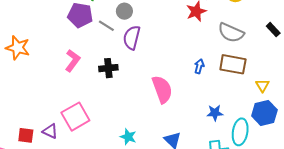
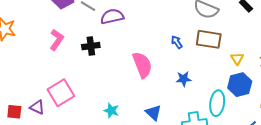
purple semicircle: (132, 38) -> (112, 17), turned 65
blue arrow: (199, 66) -> (177, 42), turned -48
blue star: (215, 113) -> (184, 79), moved

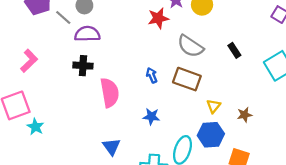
pink L-shape: (57, 40) -> (29, 61), moved
black cross: (91, 46) -> (83, 66), moved
cyan star: (111, 111) -> (35, 127), moved

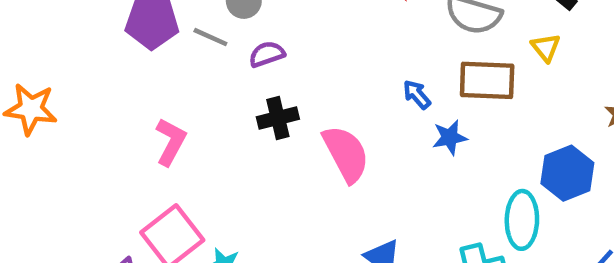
purple semicircle: (87, 34) -> (267, 54), size x0.7
yellow triangle: (214, 106) -> (546, 48), moved
blue star: (151, 117) -> (450, 137), moved

